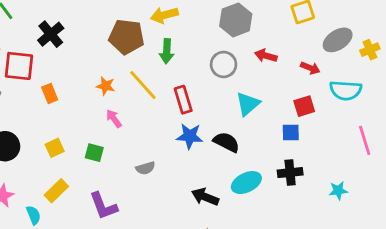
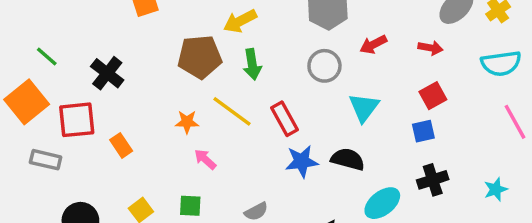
red arrow: (266, 56) -> (373, 44), turned -30
cyan semicircle: (346, 90) -> (501, 63), moved

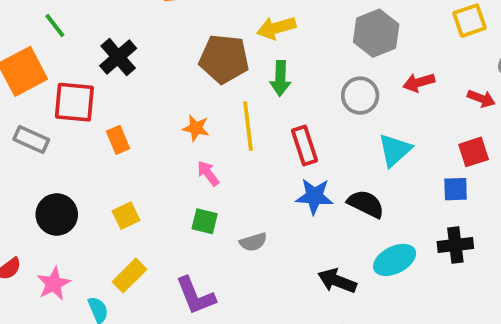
yellow line: (232, 111) -> (248, 126), turned 36
green square: (190, 206) -> (205, 221), moved

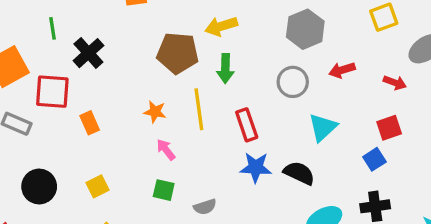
green line: (55, 26) -> (53, 28), moved, turned 30
blue square: (456, 189) -> (374, 159), turned -30

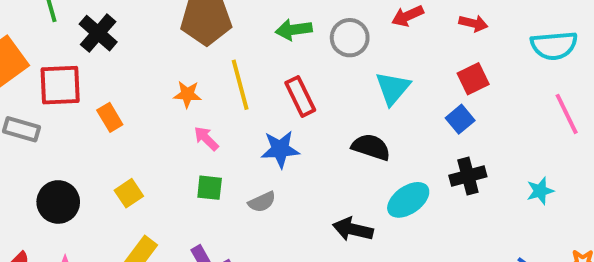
green arrow: (225, 69) -> (294, 30), moved, turned 88
blue star: (256, 167) -> (280, 149), moved

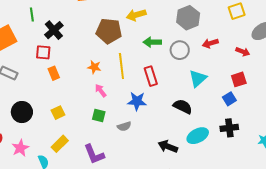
red square: (60, 85) -> (43, 52), moved, size x0.7

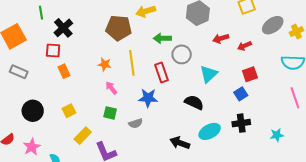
gray circle: (180, 50) -> (182, 54), moved
red arrow: (243, 52) -> (244, 46), moved, turned 136
yellow rectangle: (60, 144) -> (83, 136), moved

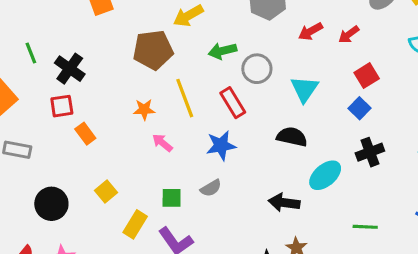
green square: (110, 113) -> (172, 198), moved

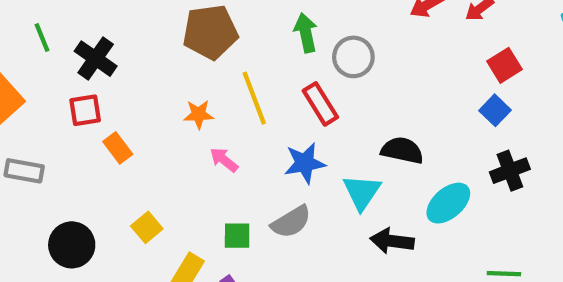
green arrow: (222, 51) -> (306, 33), turned 92
cyan triangle: (304, 89) -> (362, 192), moved
gray semicircle: (211, 188) -> (291, 222), size x1.4

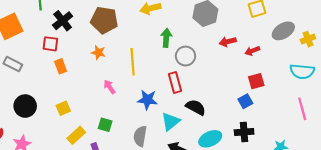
brown pentagon: (210, 32) -> (104, 20), moved
red rectangle: (320, 104) -> (175, 83), moved
orange star: (199, 114) -> (98, 52), moved
gray semicircle: (291, 222) -> (140, 136), moved, turned 114

